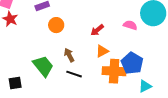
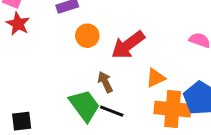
red arrow: (97, 30) -> (128, 45), moved, size x1.6
green trapezoid: (43, 66) -> (85, 105), moved

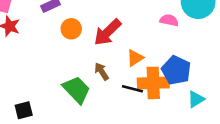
brown arrow: (105, 82) -> (102, 71), moved
black line: (112, 111) -> (132, 89), moved

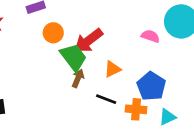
brown arrow: (102, 71) -> (78, 78), turned 48
orange cross: (153, 83) -> (136, 109), moved, size x0.7
green trapezoid: (77, 90) -> (73, 57), moved

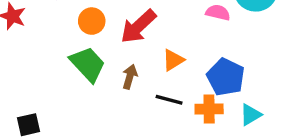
green trapezoid: (73, 57) -> (88, 64), moved

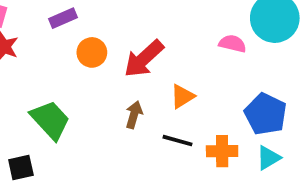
green trapezoid: (88, 64) -> (50, 120), moved
blue pentagon: (226, 77) -> (266, 114), moved

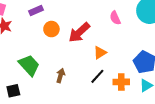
pink semicircle: (232, 44) -> (115, 18), moved, turned -128
brown arrow: (134, 115) -> (60, 76), moved
black line: (178, 141) -> (97, 76), turned -63

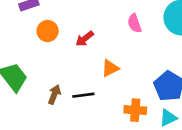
red arrow: (79, 32) -> (85, 39), size x0.6
black line: (97, 76) -> (83, 95), moved, turned 35

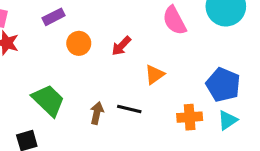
pink semicircle: (134, 23) -> (174, 20), size x1.4
black line: (83, 95) -> (129, 109), turned 30

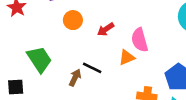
pink semicircle: (174, 20) -> (140, 40), moved
black line: (129, 109) -> (92, 68), moved

